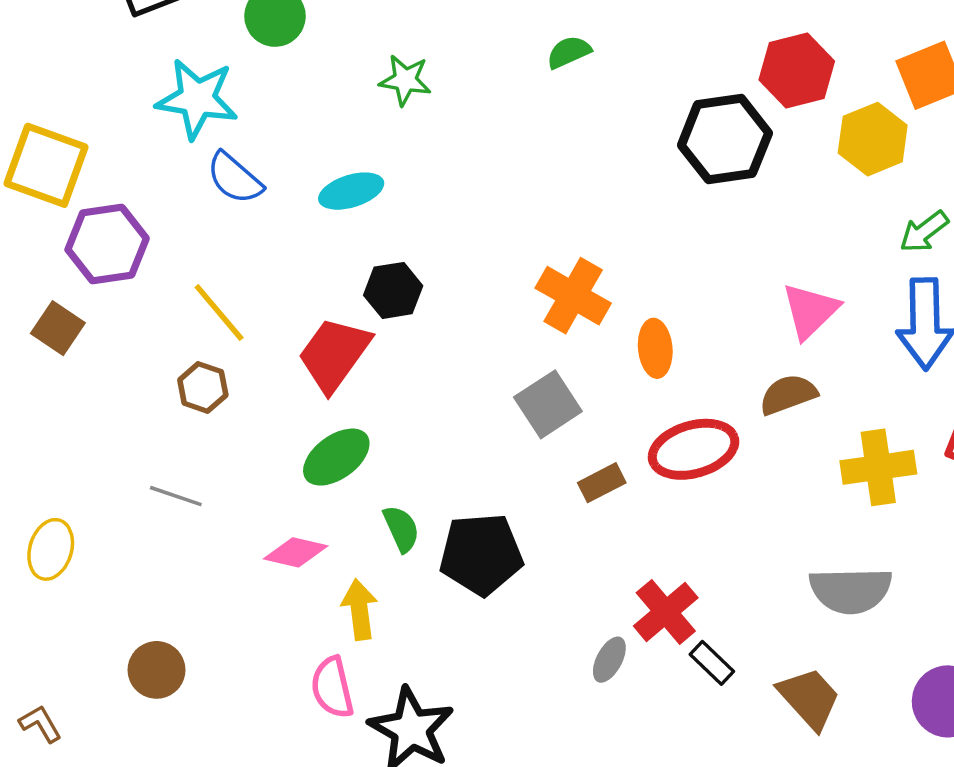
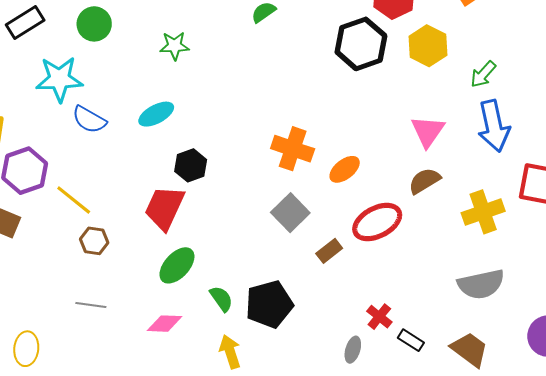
yellow hexagon: (873, 139) -> (428, 46), moved
yellow line: (219, 313) -> (74, 200), moved
orange ellipse: (655, 348) -> (345, 169), turned 68
yellow arrow: (360, 610) -> (230, 352), moved
red cross: (666, 612) -> (379, 317), size x0.7

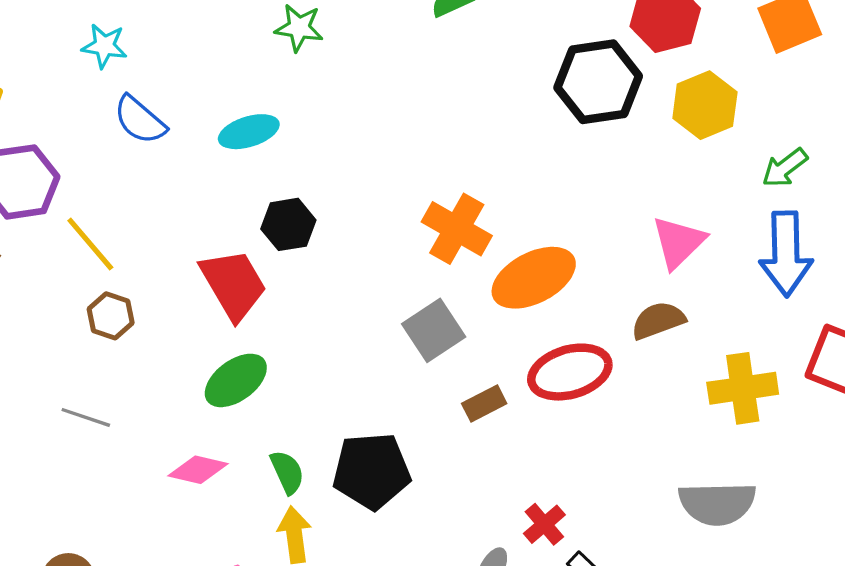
cyan star: (59, 79) -> (104, 46), size x0.6
orange ellipse: (345, 169) -> (534, 278), size x1.6
red trapezoid: (164, 208) -> (233, 284), turned 114
green semicircle: (221, 299) -> (287, 472), moved

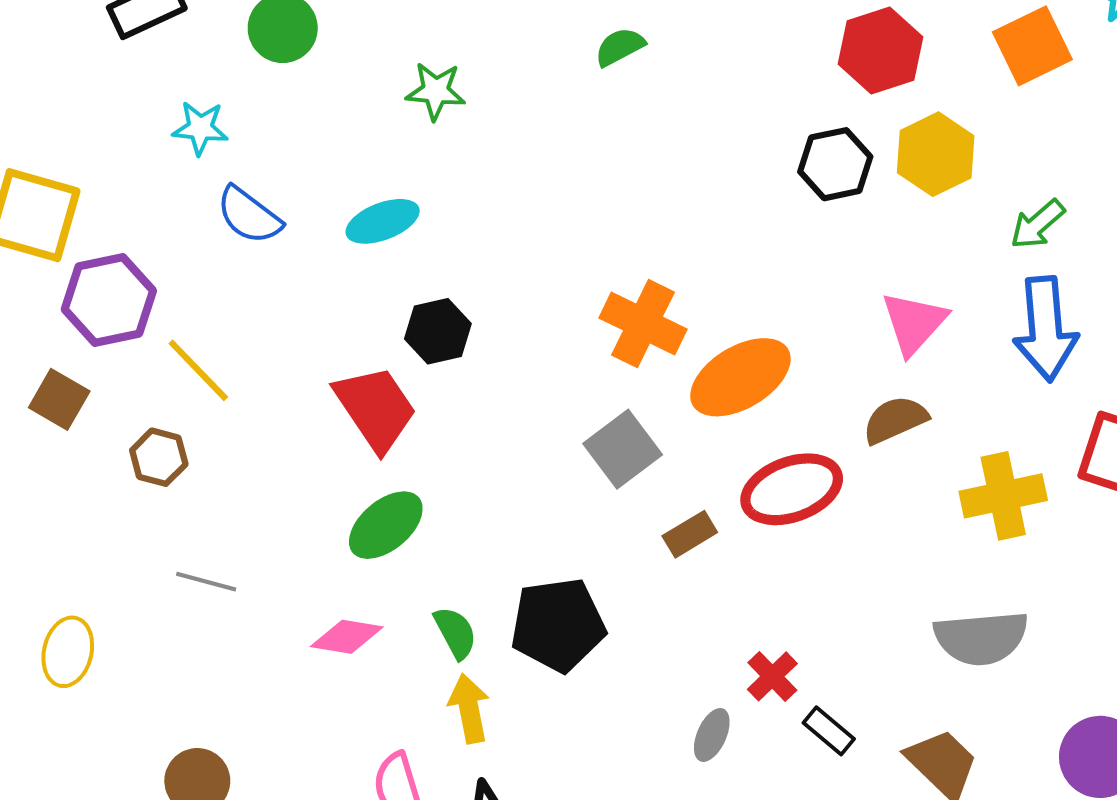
black hexagon: (598, 82) -> (835, 164), moved, size x0.7
brown hexagon: (111, 316) -> (159, 457), moved

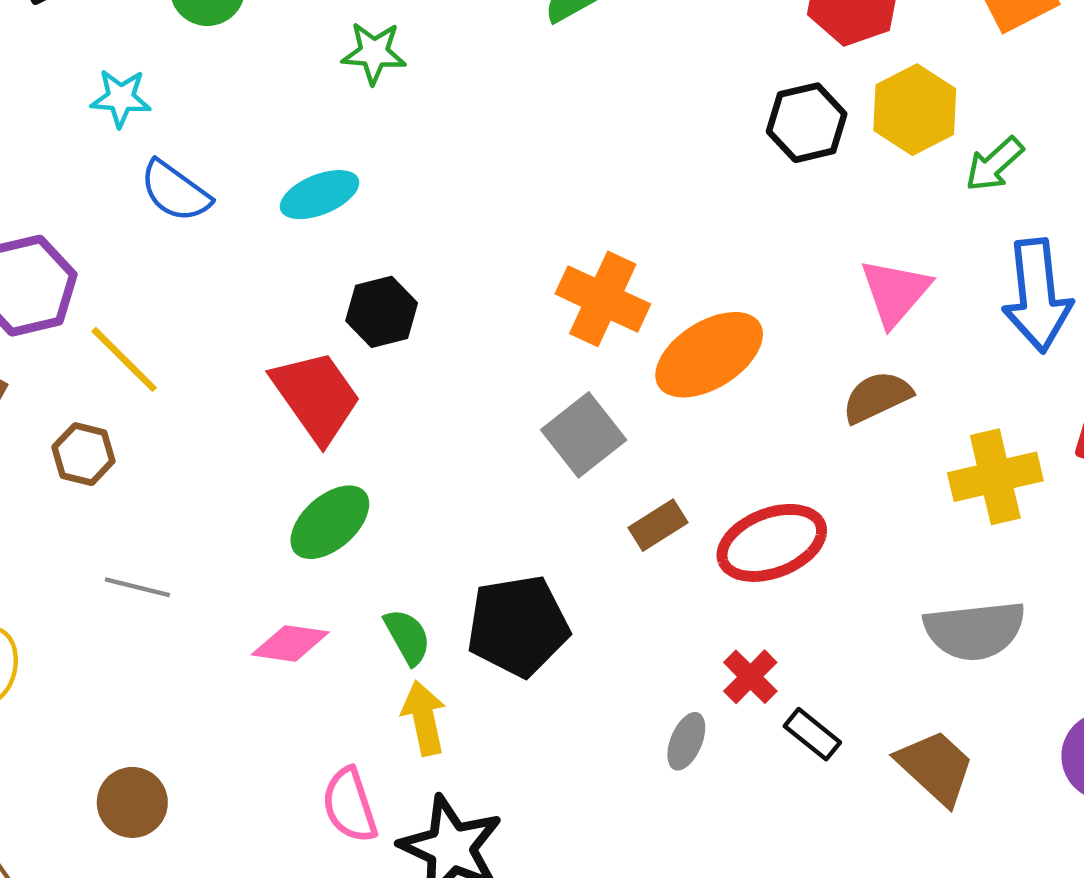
green arrow: (1037, 224) -> (994, 164), moved
red ellipse: (792, 489) -> (772, 543), moved

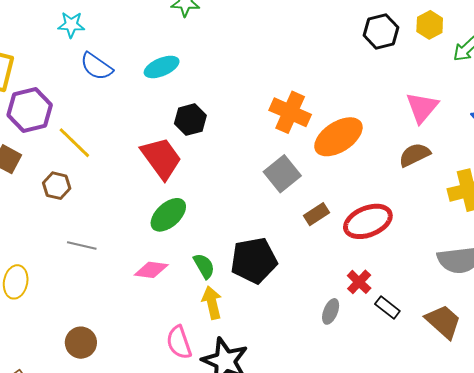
yellow hexagon: (915, 110) -> (430, 25), size x0.7

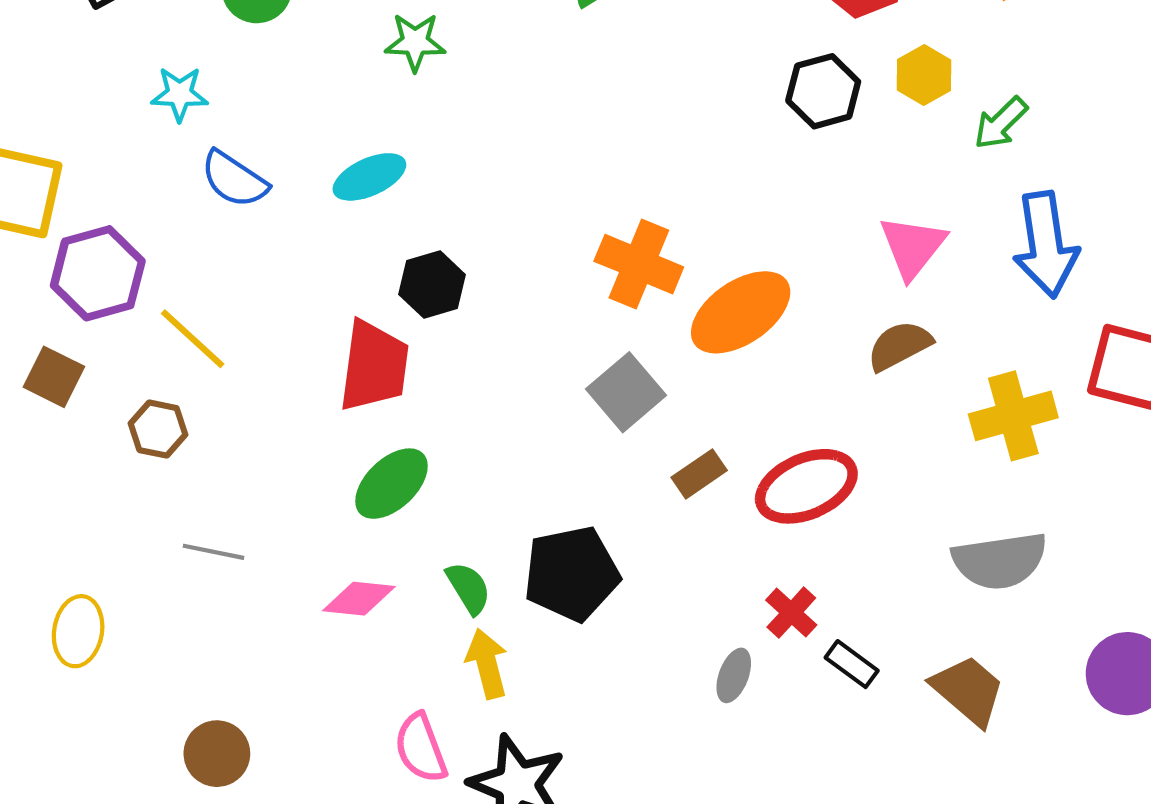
red trapezoid: (161, 158) -> (374, 366), turned 45

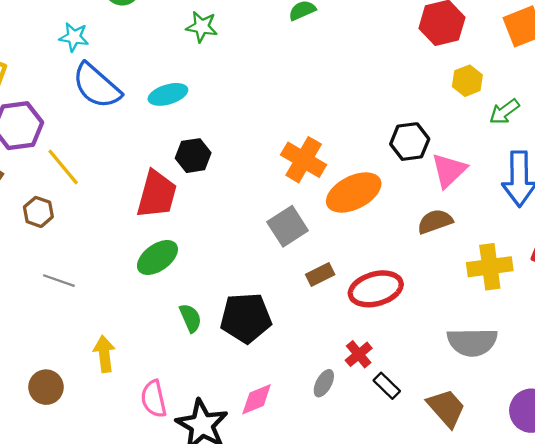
black hexagon: (823, 91) -> (410, 142), moved
blue semicircle: (234, 179) -> (97, 86), size x1.4
pink diamond: (359, 599) -> (257, 399), moved, turned -36
yellow arrow: (487, 664) -> (104, 354), moved

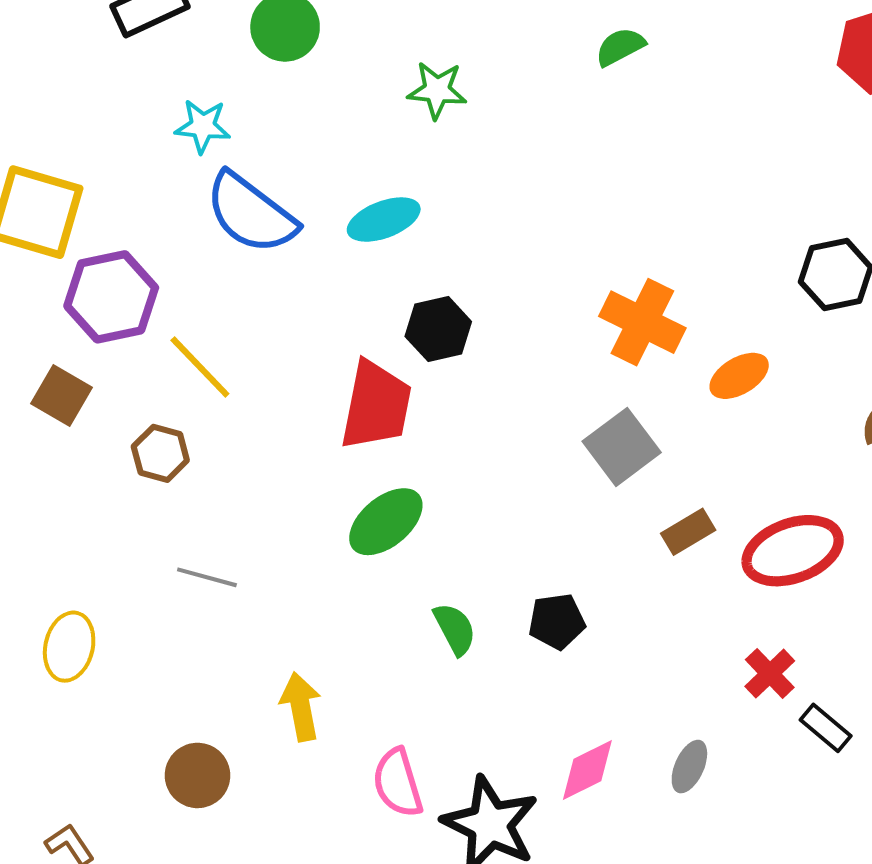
orange ellipse: (354, 192) -> (739, 376), size x0.6
black pentagon: (246, 318) -> (557, 621), size x0.6
gray ellipse: (324, 383) -> (689, 767), moved

